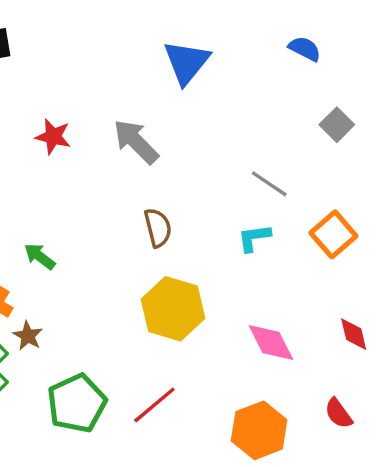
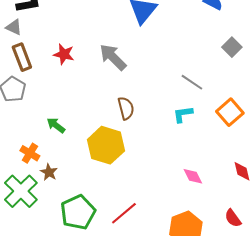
yellow hexagon: (173, 309) -> (106, 145), moved
pink diamond: (271, 343) -> (193, 176), size x0.7

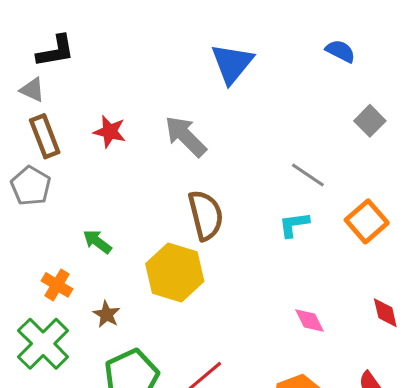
brown semicircle: (126, 108) -> (206, 215), size x1.4
brown star: (49, 172) -> (107, 314), moved

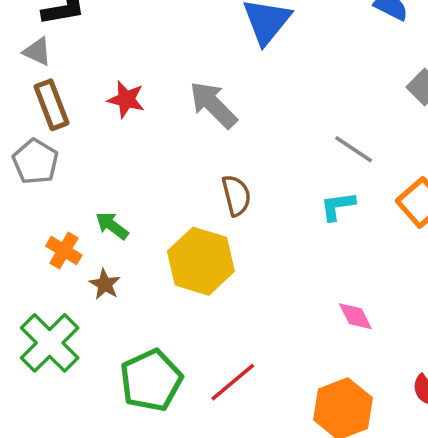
brown semicircle: (206, 215) -> (236, 195), size x0.7
orange cross: (57, 285) -> (64, 251), moved
brown star: (107, 314) -> (105, 284), moved

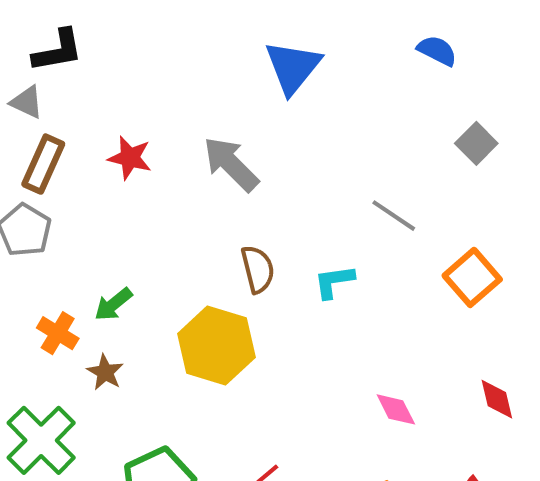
brown rectangle: (51, 105) -> (43, 164), turned 45
cyan L-shape: (338, 206) -> (334, 282), moved
green arrow: (112, 226) -> (113, 304), turned -76

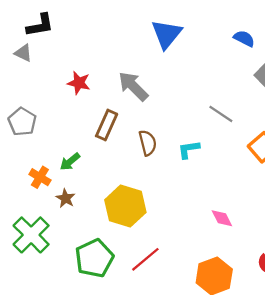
blue semicircle: (437, 51) -> (244, 38), moved
brown rectangle: (43, 164) -> (107, 125), moved
yellow hexagon: (216, 346) -> (125, 206), moved

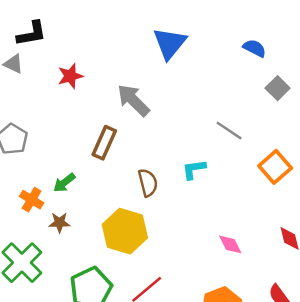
red star: (79, 83) -> (70, 76), moved, turned -30
brown semicircle: (148, 143) -> (148, 183), moved
brown star: (65, 198) -> (59, 223), turned -30

